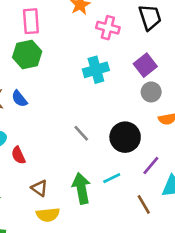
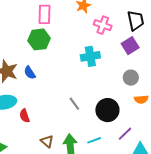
purple square: (145, 65) -> (130, 46), moved
brown triangle: (39, 188) -> (47, 141), moved

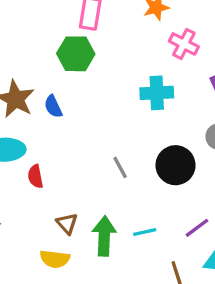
black circle: (107, 110) -> (176, 165), moved

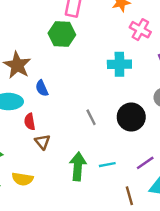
blue semicircle: (53, 107) -> (42, 88), moved
brown triangle: (67, 223) -> (43, 142), moved
yellow semicircle: (55, 259) -> (23, 179), moved

